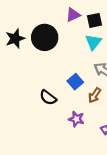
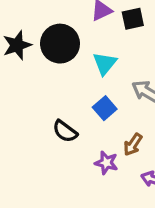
cyan triangle: (93, 42) -> (105, 63), moved
brown arrow: (95, 95) -> (133, 145), moved

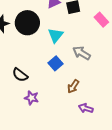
black semicircle: (65, 131) -> (20, 75), moved
purple star: (106, 163) -> (32, 98), moved

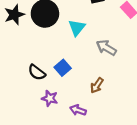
blue square: (56, 63) -> (63, 68), moved
purple arrow: (86, 108) -> (78, 110), moved

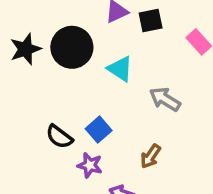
cyan triangle: (77, 28) -> (120, 69), turned -36
purple star: (50, 98) -> (90, 165), moved

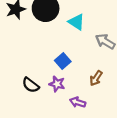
black semicircle: (59, 137) -> (31, 85), moved

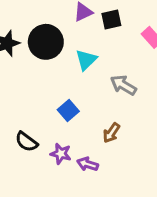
cyan triangle: (76, 22) -> (86, 60), turned 42
purple star: (57, 84) -> (61, 154), moved

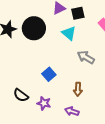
cyan triangle: (86, 60) -> (69, 33), moved, turned -35
brown arrow: (111, 133) -> (78, 89), turned -32
purple arrow: (88, 164) -> (72, 111), moved

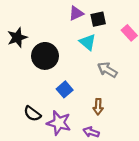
black circle: (34, 28) -> (45, 56), moved
purple star: (44, 103) -> (59, 123), size x1.5

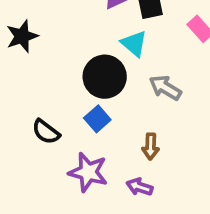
black circle: (45, 56) -> (105, 77), moved
black semicircle: (32, 114) -> (46, 132), moved

